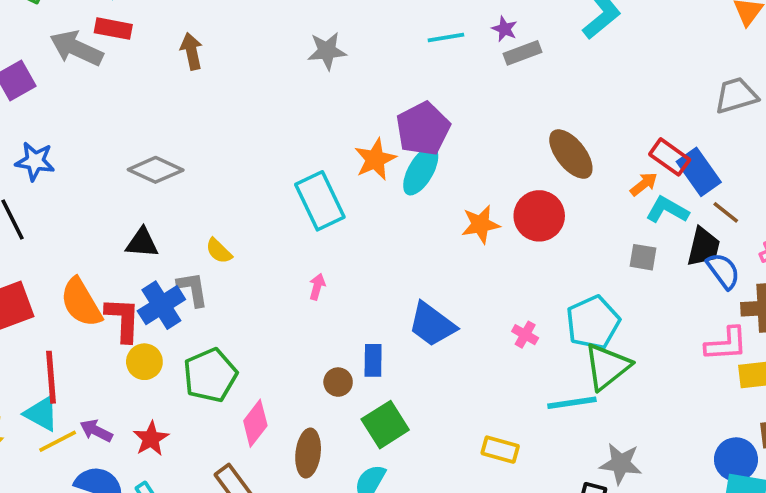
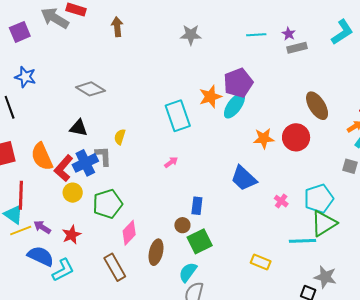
yellow semicircle: (219, 251) -> (120, 137), turned 56
pink arrow: (317, 287) -> (171, 162), turned 32
red L-shape: (123, 319) -> (64, 168), turned -148
blue trapezoid: (432, 324) -> (244, 178), moved
brown circle: (338, 382) -> (182, 225), moved

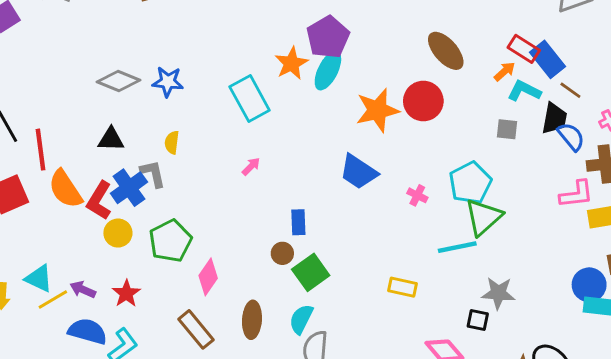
blue star: (25, 77) -> (168, 82), moved
orange star: (264, 138) -> (377, 110), size x1.4
red line: (21, 195) -> (41, 150), moved
brown ellipse: (156, 252) -> (252, 320), moved

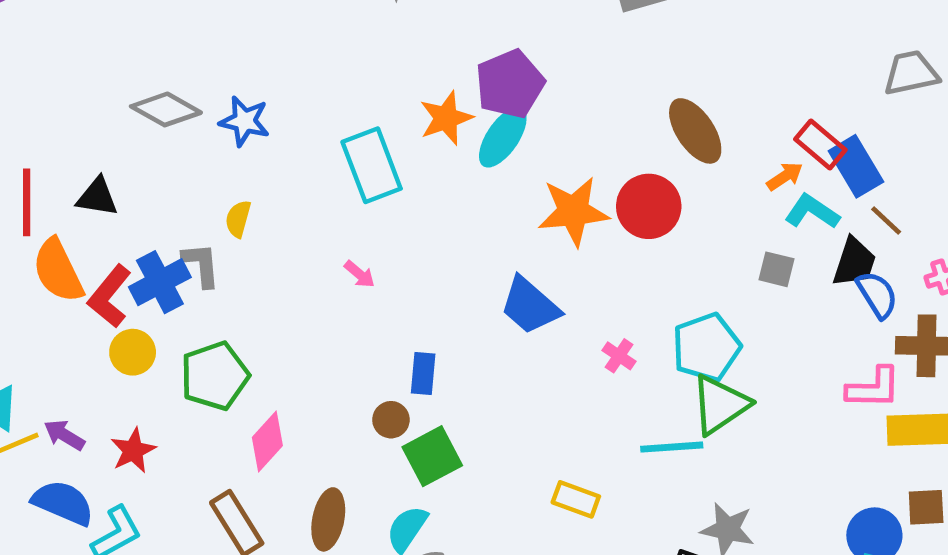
black triangle: (111, 139) -> (97, 197), moved
pink arrow: (251, 166) -> (360, 274), turned 78

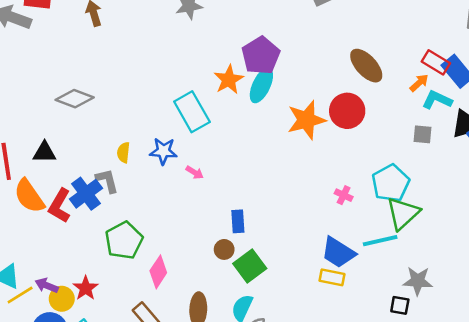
blue star: (244, 121) -> (163, 151), moved
blue trapezoid: (530, 306) -> (338, 252), moved
yellow circle: (133, 352) -> (62, 299), moved

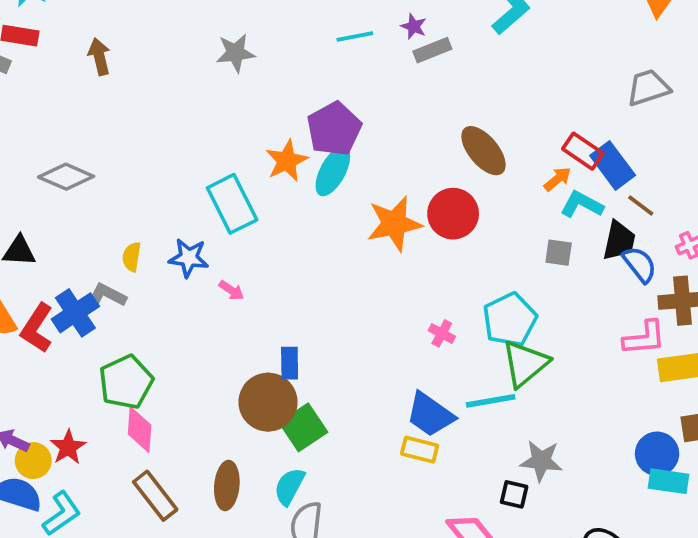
gray L-shape: (107, 181) -> (106, 296), turned -52
brown circle: (224, 249) -> (268, 402), size x2.0
pink diamond: (158, 272) -> (140, 430), moved, turned -32

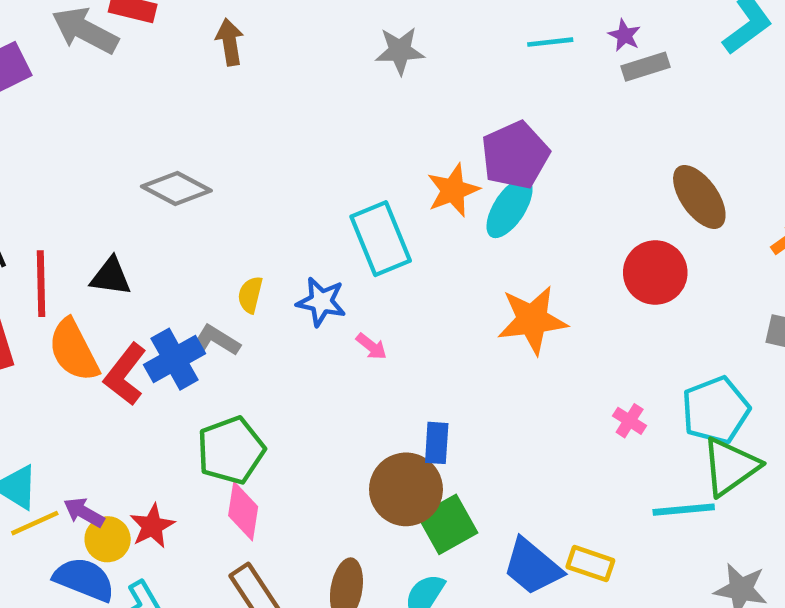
orange star: (394, 224) -> (532, 320), moved
blue trapezoid: (430, 415) -> (532, 567), moved

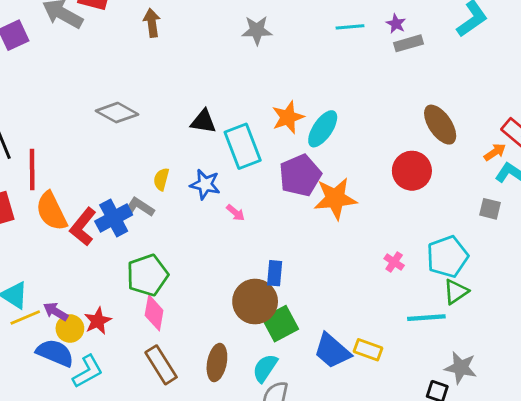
purple pentagon: (515, 155) -> (300, 175), moved
black triangle: (111, 277) -> (203, 121), moved
green triangle: (730, 467) -> (456, 292), size x0.7

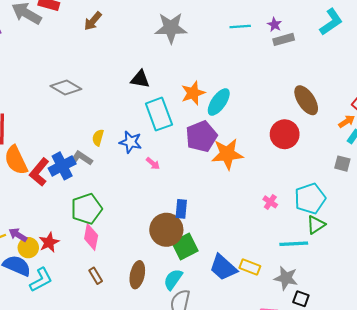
brown arrow: (152, 23) -> (93, 21), turned -132
gray star: (257, 30) -> (171, 28), size x1.4
black triangle: (203, 121) -> (140, 79), moved
brown rectangle: (161, 365) -> (96, 276), size x0.6
gray star: (461, 368) -> (286, 278), moved

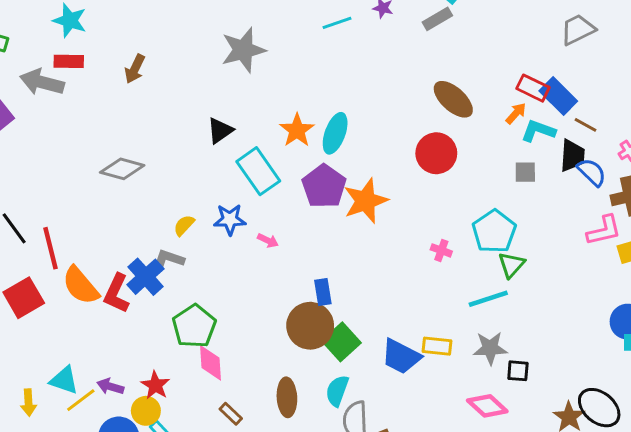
gray rectangle: (284, 39) -> (437, 19), moved
black triangle: (140, 79) -> (220, 131), turned -30
yellow semicircle: (98, 138) -> (184, 225), turned 42
yellow circle: (28, 248) -> (146, 411), moved

